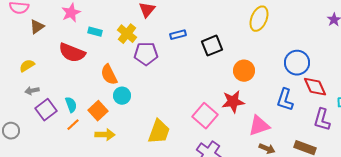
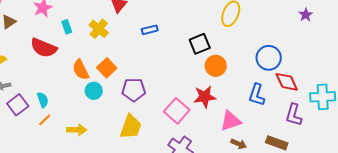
cyan rectangle: (95, 32) -> (67, 27), turned 56
black square: (212, 46) -> (200, 44), moved
purple pentagon: (146, 54) -> (134, 90), moved
orange square: (98, 111) -> (107, 68), moved

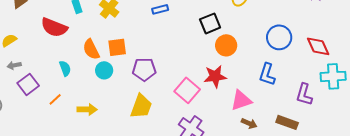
orange square: (107, 68) -> (117, 47), turned 36
red diamond: (287, 82) -> (318, 46), moved
cyan semicircle: (43, 100) -> (65, 68), moved

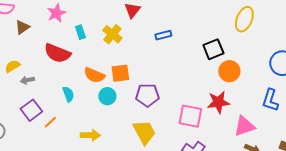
orange semicircle: (91, 49) -> (94, 75), turned -40
gray arrow: (14, 65) -> (27, 80), moved
pink square: (187, 90) -> (190, 116), turned -30
orange line: (55, 99) -> (50, 122), moved
yellow trapezoid: (141, 106) -> (144, 132), turned -48

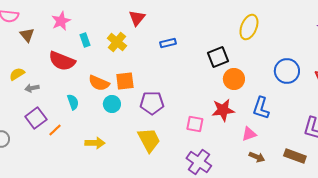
brown triangle: (22, 27) -> (27, 35), turned -35
blue L-shape: (270, 100) -> (261, 108), moved
pink square: (190, 116) -> (195, 124), size x0.7
pink triangle: (244, 126) -> (249, 134), size x0.7

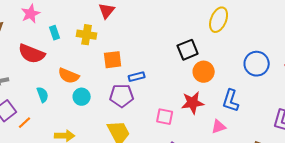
yellow cross: (117, 42) -> (87, 35), turned -30
blue rectangle: (168, 43) -> (137, 77), moved
orange square: (125, 81) -> (113, 60), moved

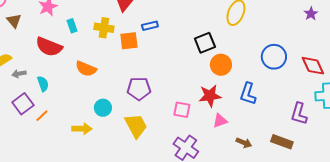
orange square: (113, 60) -> (129, 41), moved
blue rectangle: (137, 77) -> (150, 26), moved
cyan semicircle: (43, 95) -> (43, 84), moved
cyan circle: (82, 97) -> (103, 108), moved
pink triangle: (219, 127) -> (220, 121), moved

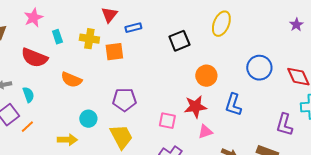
blue rectangle: (150, 26) -> (133, 28), moved
black square: (205, 43) -> (179, 41), moved

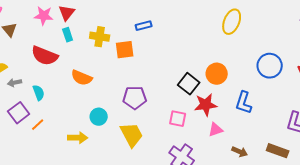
red triangle: (109, 15) -> (67, 13), moved
pink star: (33, 18) -> (44, 16), turned 30
black square: (179, 41) -> (189, 84), moved, turned -30

